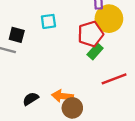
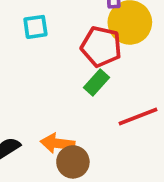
red pentagon: (91, 34) -> (101, 47), turned 30
green rectangle: (95, 51) -> (96, 83), moved

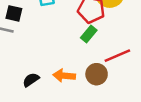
brown circle: (73, 162) -> (97, 74), moved

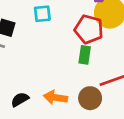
green rectangle: (89, 34) -> (85, 55), turned -35

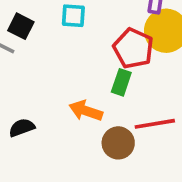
orange arrow: (56, 97) -> (86, 111), moved

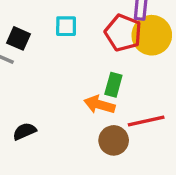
red pentagon: (133, 48) -> (123, 33), moved
orange arrow: (86, 111) -> (99, 105), moved

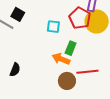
cyan square: (66, 26) -> (53, 27), moved
black semicircle: (25, 131) -> (15, 70), turned 128

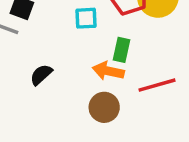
black semicircle: (15, 70) -> (41, 75), moved, turned -144
brown circle: (67, 81) -> (104, 107), moved

